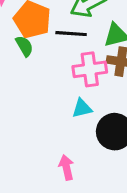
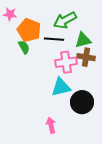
cyan triangle: (82, 108) -> (61, 87), size x1.5

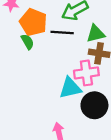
pink cross: (66, 62) -> (86, 73), moved

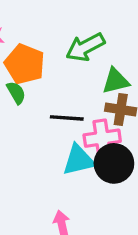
black line: (62, 33) -> (67, 118), moved
black circle: (94, 105) -> (114, 163), moved

